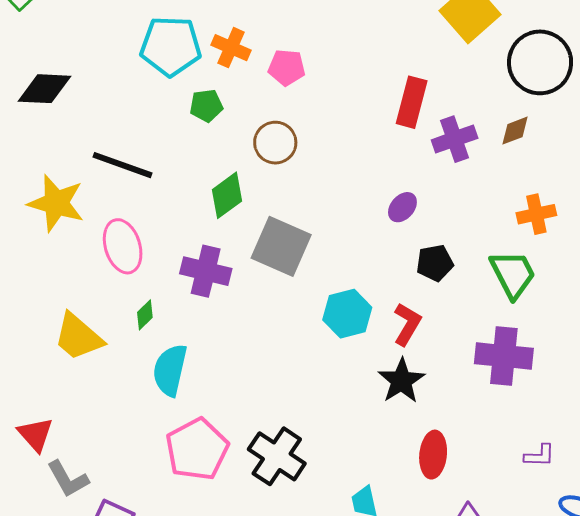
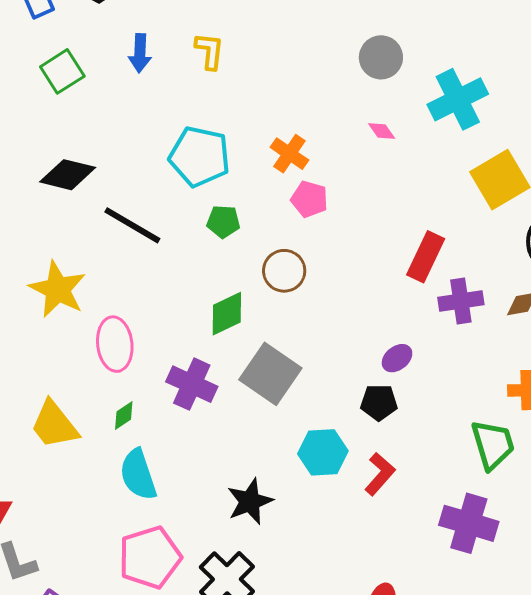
orange cross: (231, 48) -> (289, 154), moved
black line: (123, 165) -> (132, 225), moved
black pentagon: (435, 263) -> (379, 402), moved
cyan semicircle: (170, 370) -> (138, 475), turned -42
black star: (401, 381) -> (250, 501), moved

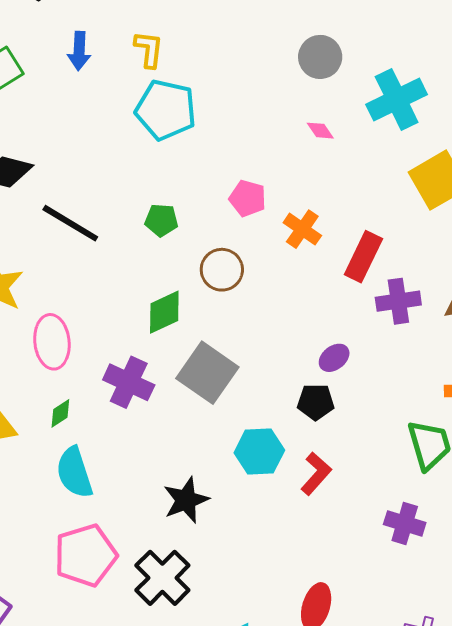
orange cross: (289, 154) -> (302, 229), moved
cyan pentagon: (200, 156) -> (166, 110), moved
purple cross: (469, 523) -> (405, 524), size x0.7

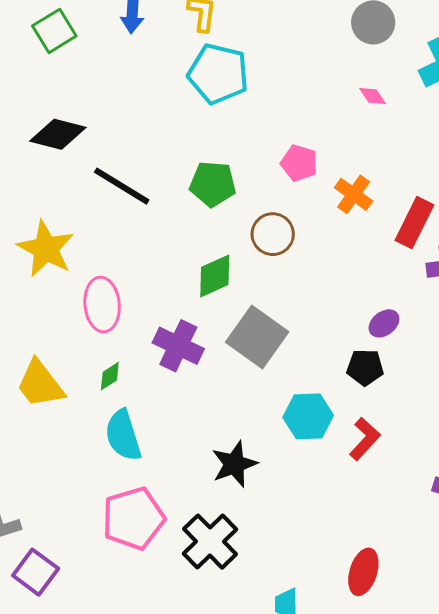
green pentagon: (161, 220) -> (213, 184), size x1.4

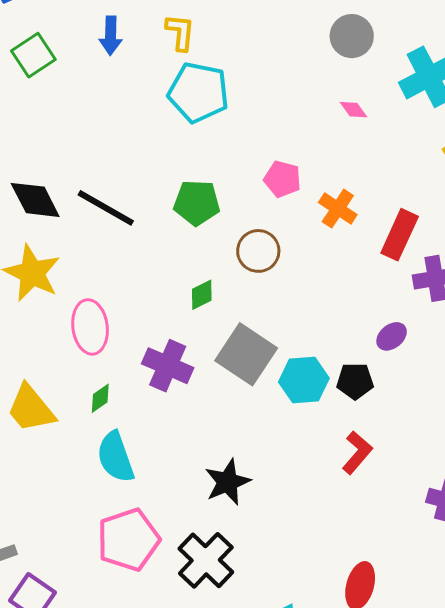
black diamond: (58, 134) -> (35, 200), moved, turned 50
green diamond: (215, 276) -> (202, 295), size x0.7
purple ellipse: (384, 323) -> (392, 336), moved
cyan hexagon: (308, 416) -> (304, 380), moved

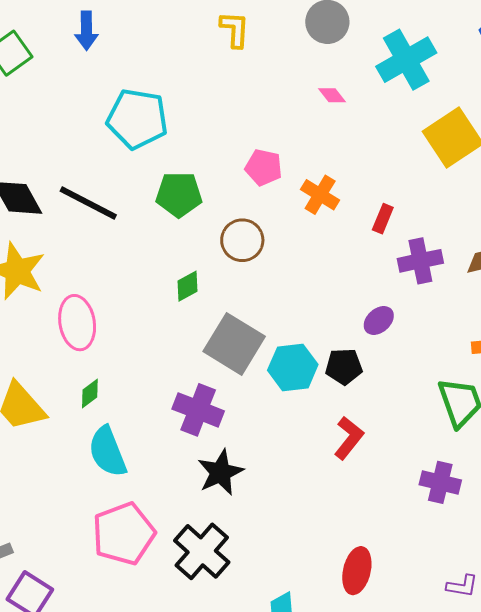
yellow L-shape: (180, 32) -> (235, 29), moved
cyan pentagon: (198, 92) -> (137, 119), moved
red rectangle: (400, 235) -> (383, 219), size x0.6
purple cross: (168, 366) -> (198, 410), moved

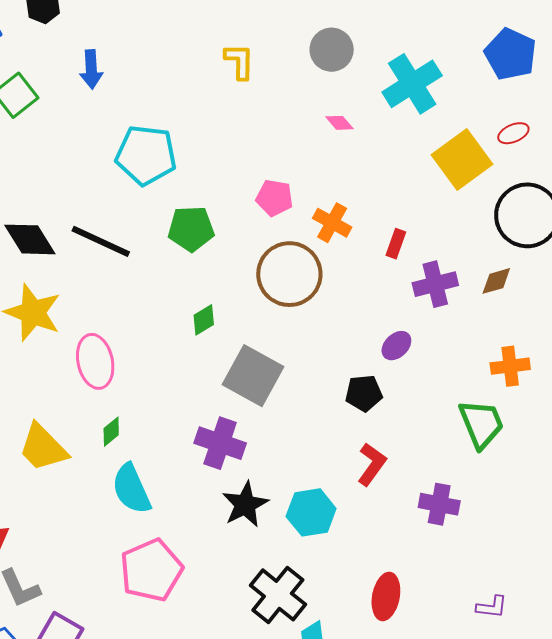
brown circle: (242, 240) -> (289, 274), moved, size x1.5
cyan hexagon: (293, 367) -> (311, 512), moved
purple cross: (440, 482) -> (439, 504), moved
black cross: (202, 551) -> (278, 595), moved

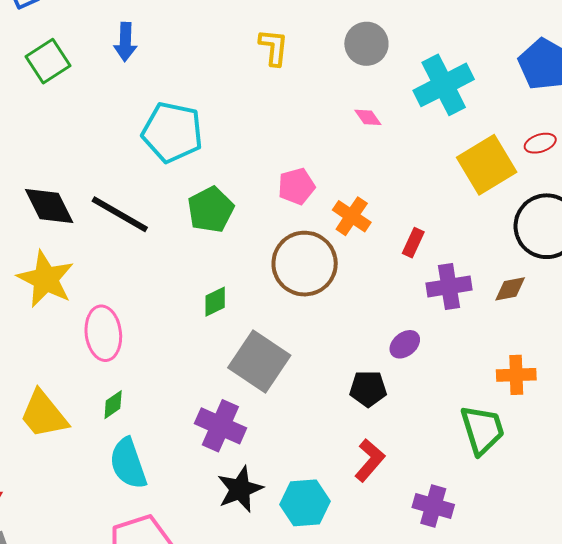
pink pentagon: (274, 198) -> (296, 186), turned -30
green pentagon: (191, 229) -> (211, 210), turned -30

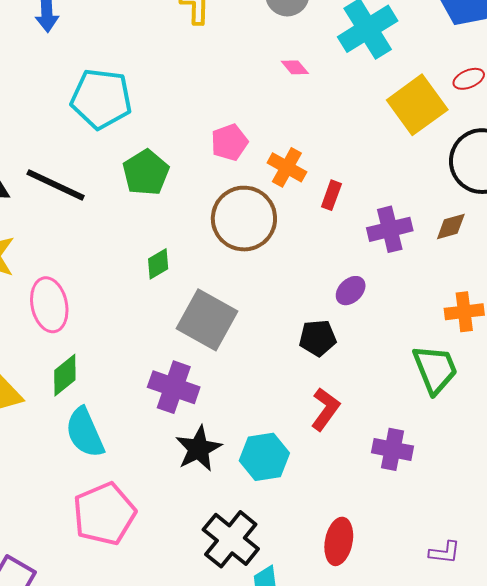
red rectangle: (413, 243) -> (331, 195), moved
green diamond: (113, 405) -> (65, 375), size x1.4

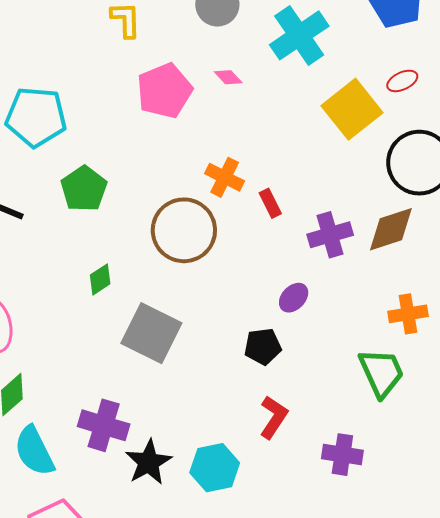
pink pentagon: (229, 142) -> (164, 91), moved, size x1.5
red rectangle: (331, 195) -> (270, 203), turned -44
brown diamond: (451, 226) -> (391, 229), size x1.6
purple cross: (174, 387) -> (104, 425), moved

